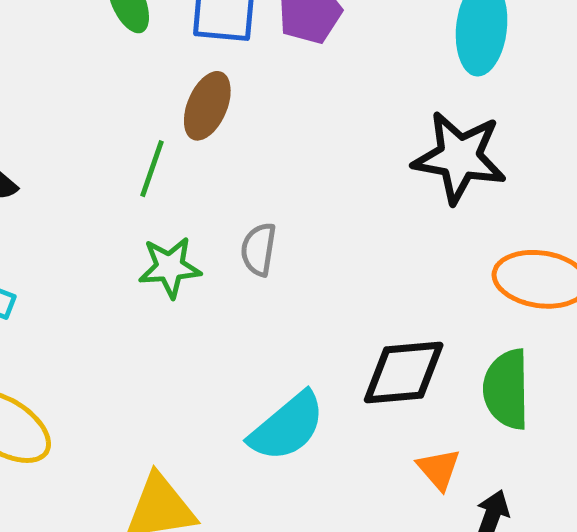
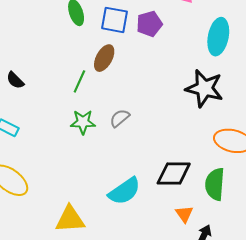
gray semicircle: (259, 249) -> (120, 118), turned 35

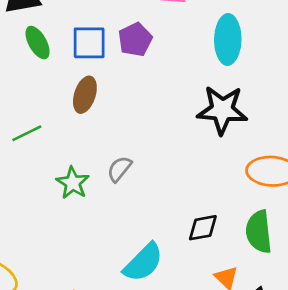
green line: (79, 81) -> (27, 133), moved, turned 50
green star: (83, 122) -> (73, 183), turned -30
black diamond: (174, 173) -> (203, 228), size x0.7

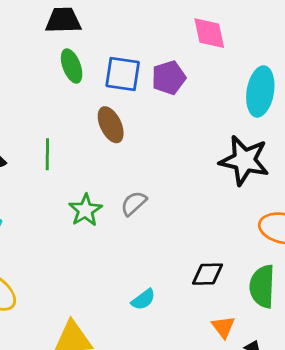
brown ellipse: (85, 95) -> (111, 125), turned -52
green line: (27, 133) -> (47, 154), turned -72
cyan semicircle: (143, 262) -> (143, 300), size x0.6

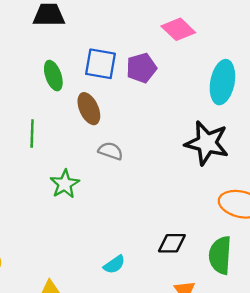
pink diamond: (209, 33) -> (178, 29), turned -36
green ellipse: (72, 66) -> (53, 76), moved
gray semicircle: (134, 203) -> (111, 151), moved, turned 60

